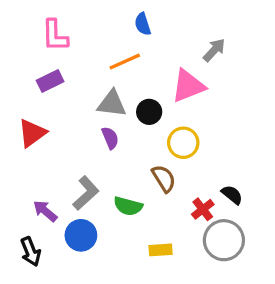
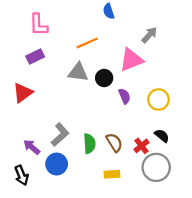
blue semicircle: (143, 24) -> (109, 11), moved
purple semicircle: (110, 138) -> (124, 96), moved
yellow circle: (183, 143) -> (158, 99), moved
brown semicircle: (164, 178) -> (114, 143), moved
green semicircle: (128, 206) -> (89, 144), turned -108

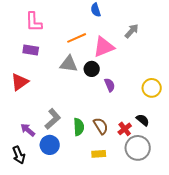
purple rectangle: (35, 56) -> (31, 50), turned 35
pink triangle: (131, 60) -> (104, 47), moved
yellow circle: (158, 99) -> (152, 88), moved

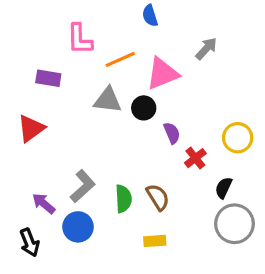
pink L-shape: (34, 22) -> (80, 39), moved
black semicircle: (143, 120) -> (224, 188), turned -104
red cross: (125, 129) -> (195, 158), moved
gray circle: (138, 148) -> (234, 224), moved

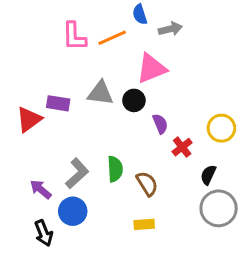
gray arrow: (206, 49) -> (170, 29), moved, turned 35
orange line: (120, 59) -> (112, 38), moved
purple rectangle: (48, 78) -> (58, 103), moved
green semicircle: (123, 199) -> (115, 169), moved
black arrow: (30, 243) -> (44, 233), moved

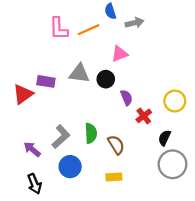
pink triangle: (151, 68) -> (120, 54), size x0.7
blue circle: (73, 211) -> (70, 167), moved

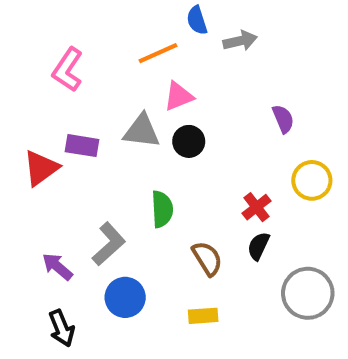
pink L-shape: (59, 29) -> (68, 70), moved, turned 35
pink triangle: (120, 54) -> (178, 96), moved
purple semicircle: (126, 98) -> (283, 119), moved
green semicircle: (91, 133) -> (162, 209), moved
black semicircle: (164, 138) -> (259, 246), moved

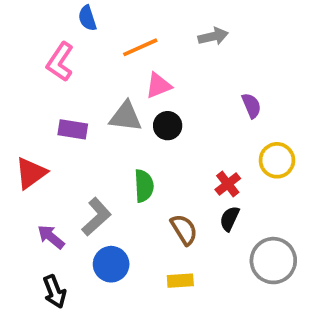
blue semicircle: (197, 20) -> (87, 18), moved
red triangle: (41, 168) -> (31, 173), moved

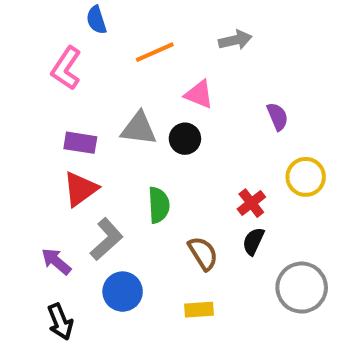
pink triangle: (158, 86) -> (199, 94), moved, turned 44
red triangle: (31, 173) -> (80, 189), moved

